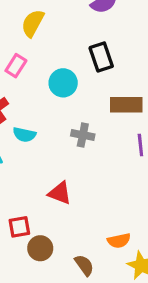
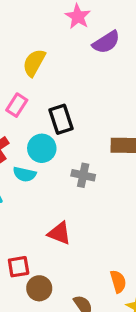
black rectangle: (101, 57) -> (61, 119), moved
cyan circle: (63, 83) -> (42, 148), moved
orange semicircle: (119, 241) -> (118, 281), turned -95

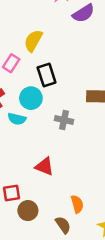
yellow semicircle: (34, 63) -> (33, 41), moved
orange semicircle: (118, 281) -> (77, 204), moved

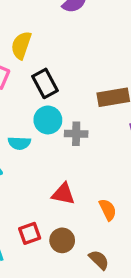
cyan circle: (31, 98) -> (48, 120), moved
orange semicircle: (77, 204) -> (108, 210), moved
brown circle: (28, 211) -> (62, 240), moved

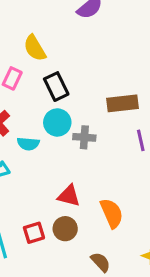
yellow semicircle: (21, 45) -> (35, 48), turned -52
orange semicircle: (108, 210) -> (112, 213), size x1.4
brown circle: (62, 240) -> (65, 229), moved

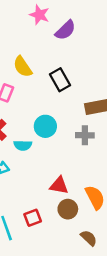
black rectangle: (56, 87) -> (60, 80), moved
gray cross: (84, 137) -> (85, 135), moved
brown circle: (65, 229) -> (68, 209), moved

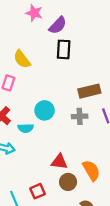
black rectangle: (60, 80) -> (64, 49), moved, turned 36

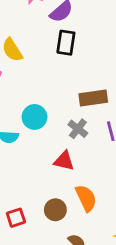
gray cross: (80, 116) -> (78, 129), turned 35
red triangle: (59, 162) -> (64, 161), moved

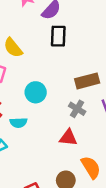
cyan circle: (35, 117) -> (36, 92), moved

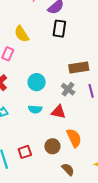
cyan circle: (36, 92) -> (37, 82), moved
cyan semicircle: (18, 123) -> (35, 109), moved

